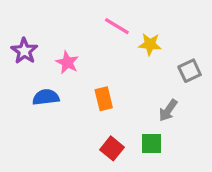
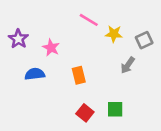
gray square: (190, 71) -> (144, 40), moved
gray arrow: (168, 110) -> (128, 65), moved

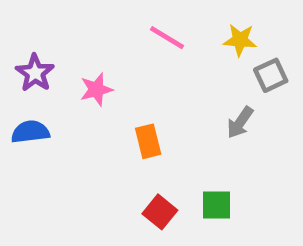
yellow star: (114, 34) -> (240, 40), moved
pink star: (51, 48) -> (96, 89), turned 30
blue semicircle: (35, 74) -> (30, 132), moved

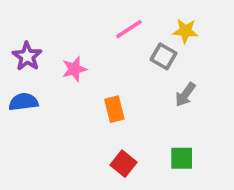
pink line: (167, 38) -> (129, 29), turned -64
gray square: (271, 75) -> (164, 56), moved, turned -35
green square: (216, 205) -> (182, 158), moved

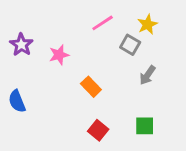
yellow star: (185, 31) -> (147, 24), turned -30
blue semicircle: (23, 102) -> (17, 101), moved, turned -105
orange rectangle: (114, 109) -> (91, 87), turned -30

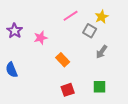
red square: (98, 130) -> (68, 90), turned 32

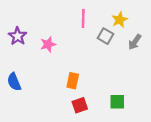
pink line: (71, 16) -> (83, 19), turned -56
gray arrow: (102, 52) -> (135, 42), moved
orange rectangle: (63, 60) -> (73, 81), moved, turned 56

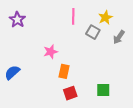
purple star: (18, 36) -> (17, 20), moved
pink star: (48, 44) -> (51, 52), moved
blue semicircle: (14, 82) -> (12, 72), turned 70

